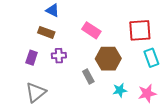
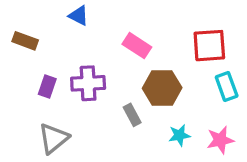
brown rectangle: (46, 32) -> (25, 41), moved
purple cross: (59, 56) -> (88, 83), size x1.5

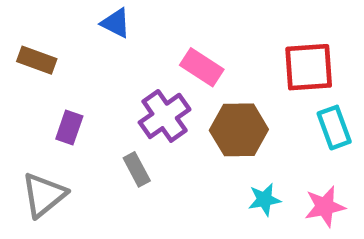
purple cross: (88, 83) -> (165, 116), moved, turned -32
gray rectangle: (132, 115) -> (137, 169), moved
gray triangle: (53, 138) -> (44, 195), moved

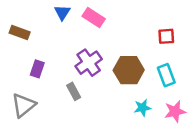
blue triangle: (116, 23) -> (62, 12), turned 36
pink rectangle: (202, 67) -> (94, 18), moved
red square: (309, 67) -> (166, 36), size x0.6
cyan rectangle: (334, 128) -> (166, 75), moved

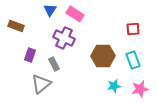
purple cross: (89, 63) -> (64, 38), moved, turned -30
gray rectangle: (74, 91) -> (54, 64), moved
gray triangle: (23, 105) -> (41, 84), moved

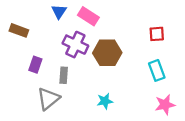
brown hexagon: (103, 56) -> (107, 53), moved
gray rectangle: (54, 64) -> (64, 75), turned 32
cyan star: (114, 86) -> (105, 101), moved

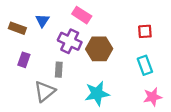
blue triangle: (59, 12) -> (42, 21), moved
purple rectangle: (35, 65) -> (24, 60), moved
cyan star: (105, 101) -> (97, 94), size x1.6

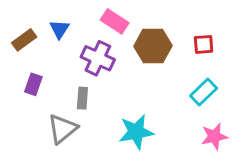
brown rectangle: (17, 28) -> (24, 40), turned -56
brown hexagon: (99, 49) -> (153, 46), moved
cyan rectangle: (145, 65) -> (204, 92), turned 66

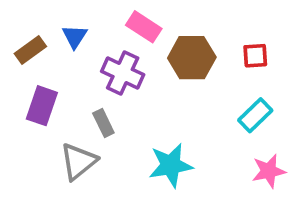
purple rectangle: (33, 84) -> (42, 106), size x1.4
gray rectangle: (82, 98) -> (103, 123), turned -30

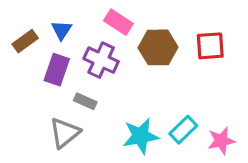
red square: (255, 56) -> (210, 46), size x1.4
purple rectangle: (42, 106) -> (57, 70), moved
cyan rectangle: (255, 115) -> (183, 130), moved
gray rectangle: (103, 123) -> (85, 101), turned -40

